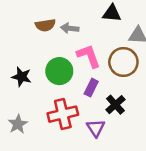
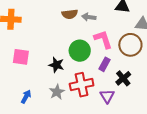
black star: (22, 77) -> (56, 65), moved
gray star: (18, 124) -> (57, 92), moved

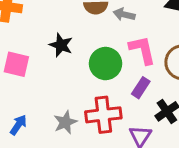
black star: (56, 65) -> (61, 45), moved

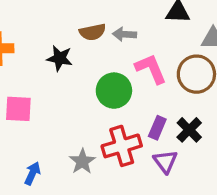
black star: (61, 45) -> (60, 58), moved
purple rectangle: (141, 88) -> (157, 128), moved

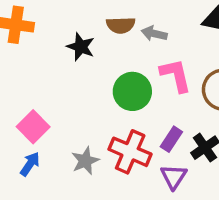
pink square: (18, 109) -> (33, 127), moved, turned 32
red cross: (122, 146) -> (130, 152), turned 30

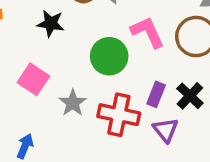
pink square: (33, 127) -> (33, 79), moved
gray star: (85, 161) -> (73, 103), moved

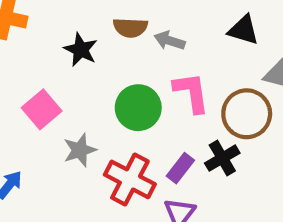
black cross: (190, 96) -> (222, 158), moved

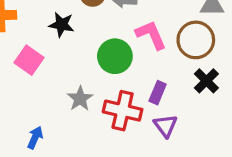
pink square: (42, 109) -> (29, 60), moved
black cross: (222, 158) -> (206, 81), moved

